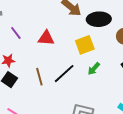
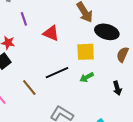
brown line: (39, 77) -> (29, 88), moved, turned -42

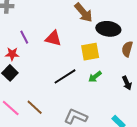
purple line: (24, 19) -> (24, 37), moved
brown line: (29, 88) -> (35, 107), moved

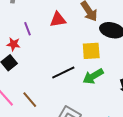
red triangle: (53, 38) -> (58, 19), moved, turned -30
green arrow: (95, 77) -> (93, 76), size x1.5

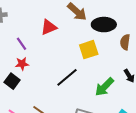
red star: (13, 44) -> (22, 64), moved
green arrow: (93, 76) -> (104, 87), moved

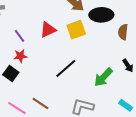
red triangle: (49, 27) -> (48, 30), moved
yellow square: (89, 50) -> (76, 30), moved

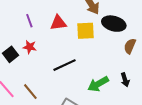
red star: (20, 56) -> (30, 47), moved

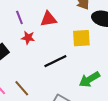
yellow square: (86, 31) -> (81, 38), moved
red star: (30, 47) -> (28, 38), moved

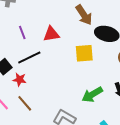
red star: (28, 38) -> (20, 80), moved
black line: (55, 61) -> (29, 58), moved

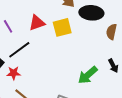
yellow square: (84, 53) -> (62, 27), moved

